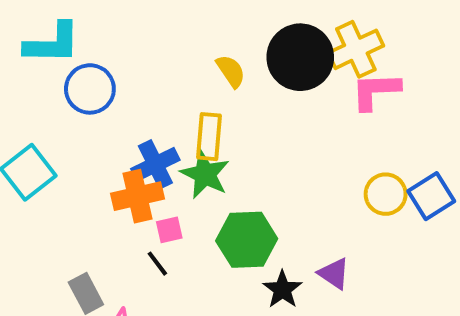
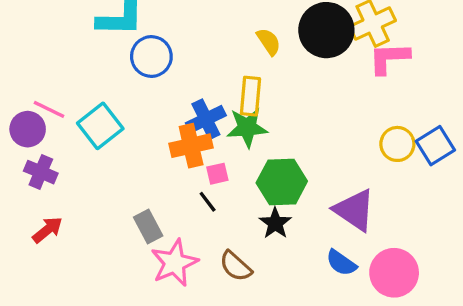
green star: (205, 174) -> (247, 127), turned -30
purple triangle: (334, 274) -> (354, 210), size x1.6
black star: (282, 289) -> (275, 223), moved

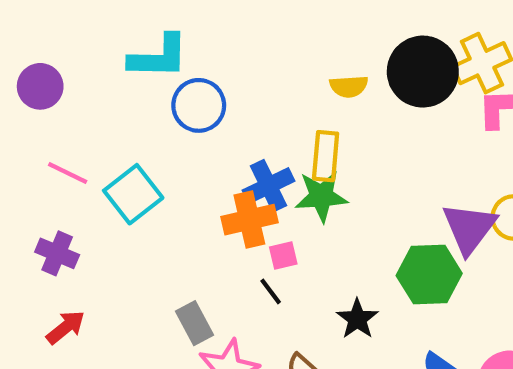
yellow semicircle: (269, 42) -> (349, 86), turned 120
purple circle: (28, 129) -> (40, 86), moved
green hexagon: (282, 182) -> (429, 275), moved
purple triangle: (354, 210) -> (469, 228), moved, turned 33

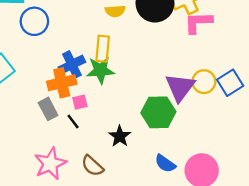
gray rectangle: (194, 323) -> (48, 109), moved

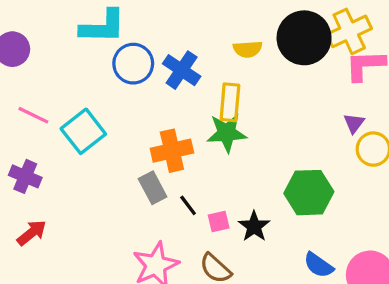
blue cross: (72, 65) -> (182, 70), moved, turned -30
purple triangle: (180, 87) -> (354, 123), moved, size x0.5
pink square: (80, 102) -> (219, 222), moved

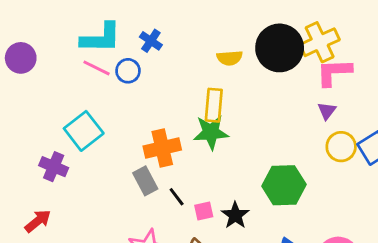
blue circle: (133, 64) -> (128, 71), size x0.7
blue cross: (182, 70) -> (151, 41), moved, size x0.7
pink line: (33, 115) -> (97, 68), moved
purple triangle: (354, 123) -> (327, 111), moved
purple cross: (25, 176) -> (54, 167), moved

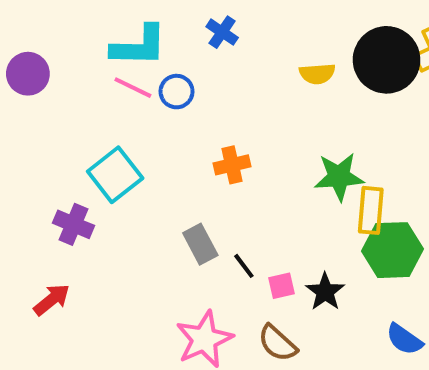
blue cross: (151, 41) -> (222, 32), moved
yellow rectangle: (214, 105) -> (371, 210), moved
green star: (211, 132) -> (339, 177), moved
orange cross: (162, 148) -> (232, 165), moved, size x0.7

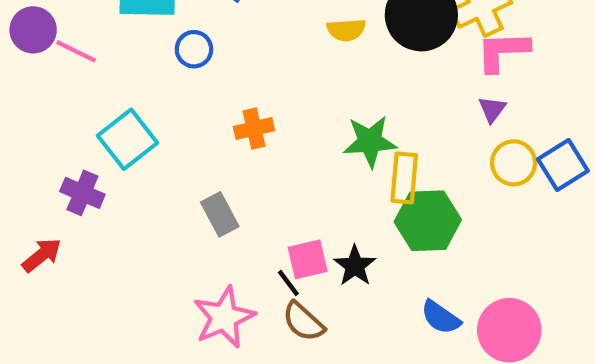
pink line: (133, 88) -> (76, 51), moved
black line: (244, 266) -> (288, 283), moved
pink square: (282, 286) -> (308, 259), size x1.4
red arrow: (52, 300) -> (42, 255), moved

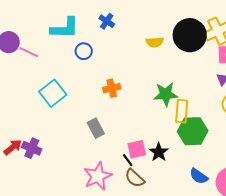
purple cross: (82, 193) -> (32, 148), moved

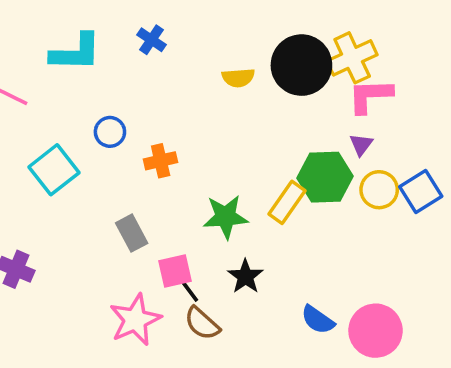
blue circle: (84, 51) -> (110, 132), moved
green star: (166, 94) -> (226, 217), moved
yellow rectangle: (182, 111) -> (287, 202), turned 30
green hexagon: (193, 131) -> (325, 177), moved
pink square: (137, 149) -> (175, 271), moved

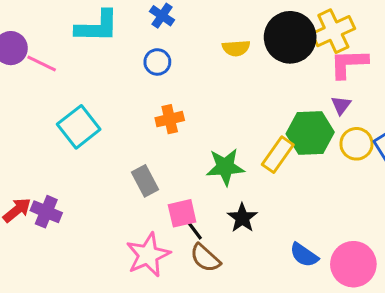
blue circle: (110, 132) -> (157, 62), moved

